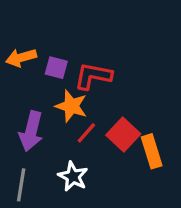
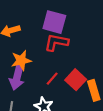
purple square: (56, 68) -> (54, 22), moved, size x1.6
orange star: (71, 106) -> (21, 60), moved, turned -30

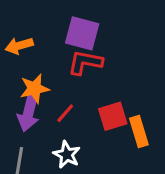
red line: (52, 79) -> (65, 113), moved
red square: (76, 80) -> (113, 116), turned 30

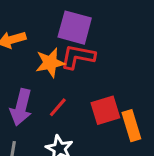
orange star: (34, 89) -> (50, 63), moved

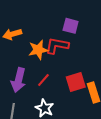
purple square: (75, 28) -> (71, 26), moved, size x0.7

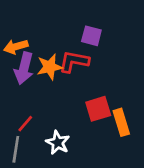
purple arrow: (18, 80) -> (24, 68), moved
red line: (43, 80) -> (25, 124), moved

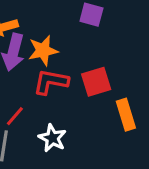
red L-shape: (74, 61) -> (51, 82), moved
red square: (98, 109) -> (96, 82), moved

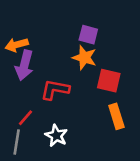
orange star: (43, 51) -> (84, 58), moved, turned 30
red square: (96, 82) -> (109, 81), moved, turned 30

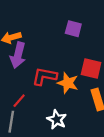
orange star: (84, 58) -> (68, 83), moved
white star: (56, 136) -> (57, 119), moved

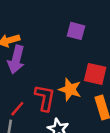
red L-shape: (45, 76) -> (45, 98), moved, turned 90

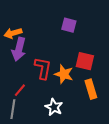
red L-shape: (45, 98) -> (43, 68), moved

